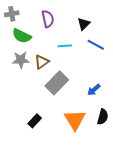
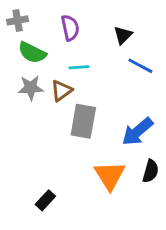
cyan line: (65, 46) -> (79, 67), moved
gray rectangle: (57, 83) -> (83, 121), turned -35
blue arrow: (94, 90) -> (137, 132), size x1.6
black rectangle: (35, 121) -> (45, 200), moved

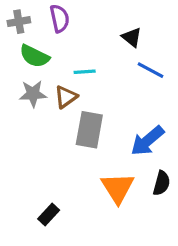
purple semicircle: (70, 28) -> (60, 18), moved
black triangle: (123, 35) -> (132, 37), turned -36

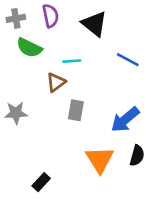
black triangle: (132, 37) -> (94, 24), moved, size x1.5
gray star: (33, 94) -> (16, 113), moved
gray rectangle: (89, 130) -> (76, 110), size x0.7

